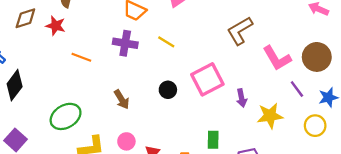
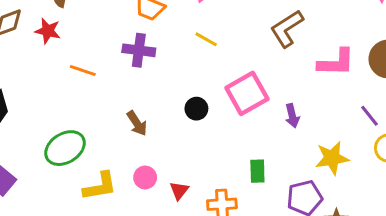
yellow line: (166, 42) -> (206, 39), moved
pink L-shape: (277, 58) -> (336, 62), turned -56
purple line: (297, 89) -> (369, 116), moved
yellow star: (270, 116) -> (332, 158), moved

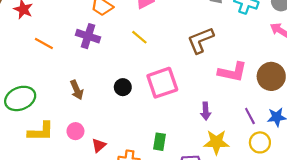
purple arrow: (292, 116) -> (206, 111), moved

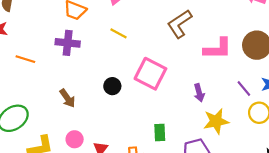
pink square: (162, 83) -> (150, 74), turned -32

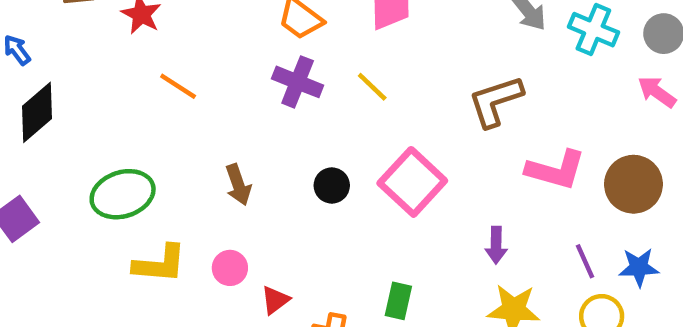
purple cross: (68, 43) -> (298, 82), moved

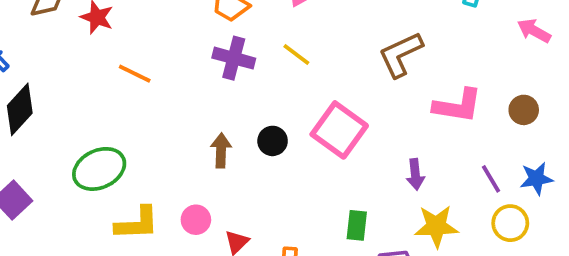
brown circle: (633, 184) -> (524, 110), size x0.6
brown arrow: (238, 185) -> (221, 150), moved, turned -152
green rectangle: (398, 301) -> (357, 225), moved

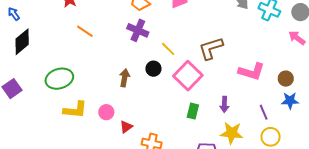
brown L-shape: (401, 54) -> (211, 48), moved
yellow line: (296, 55) -> (168, 49), moved
black circle: (273, 141) -> (153, 69), moved
blue star: (536, 179) -> (290, 101), moved
green rectangle: (357, 225) -> (193, 111), moved

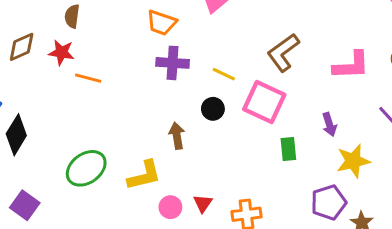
orange line: (85, 31) -> (88, 78), moved
yellow L-shape: (75, 110) -> (144, 175), moved
pink circle: (106, 112) -> (170, 207), moved

